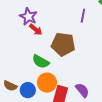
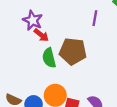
green semicircle: (41, 62) -> (49, 58), moved, turned 48

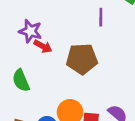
green semicircle: (49, 58) -> (21, 80), moved

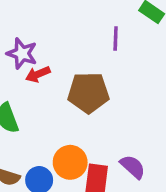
red arrow: (43, 46) -> (38, 74), turned 126

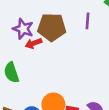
brown pentagon: (88, 93) -> (52, 27), moved

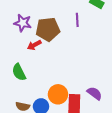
purple star: (23, 29) -> (23, 23), moved

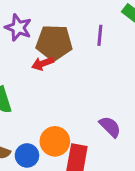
red arrow: (34, 45) -> (43, 63), moved
purple semicircle: (95, 93) -> (110, 127), moved

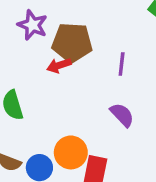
purple line: (100, 35) -> (122, 64), moved
purple semicircle: (110, 127) -> (122, 115), moved

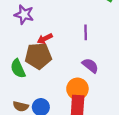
brown pentagon: (72, 43) -> (38, 56), moved
orange circle: (71, 152) -> (77, 89), moved

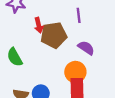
red arrow: (45, 39) -> (39, 25), turned -72
brown pentagon: (38, 56) -> (54, 35), moved

